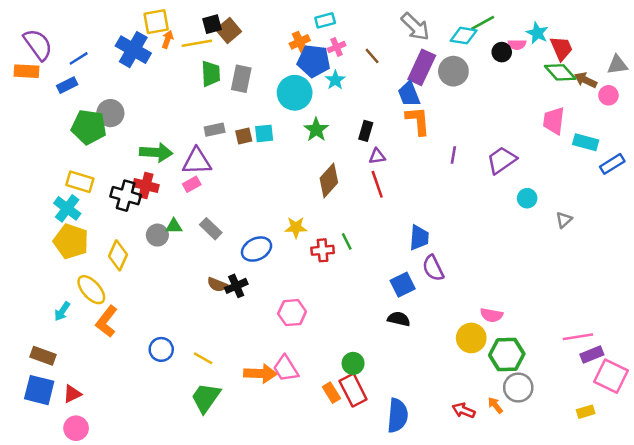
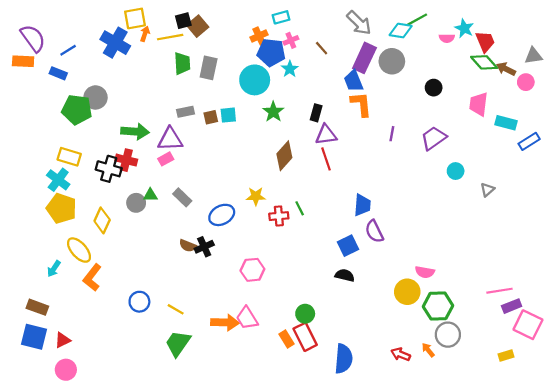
black circle: (502, 52) -> (434, 88), moved
blue rectangle: (67, 85) -> (58, 73), turned 49
purple triangle: (377, 156) -> (326, 135), size x1.5

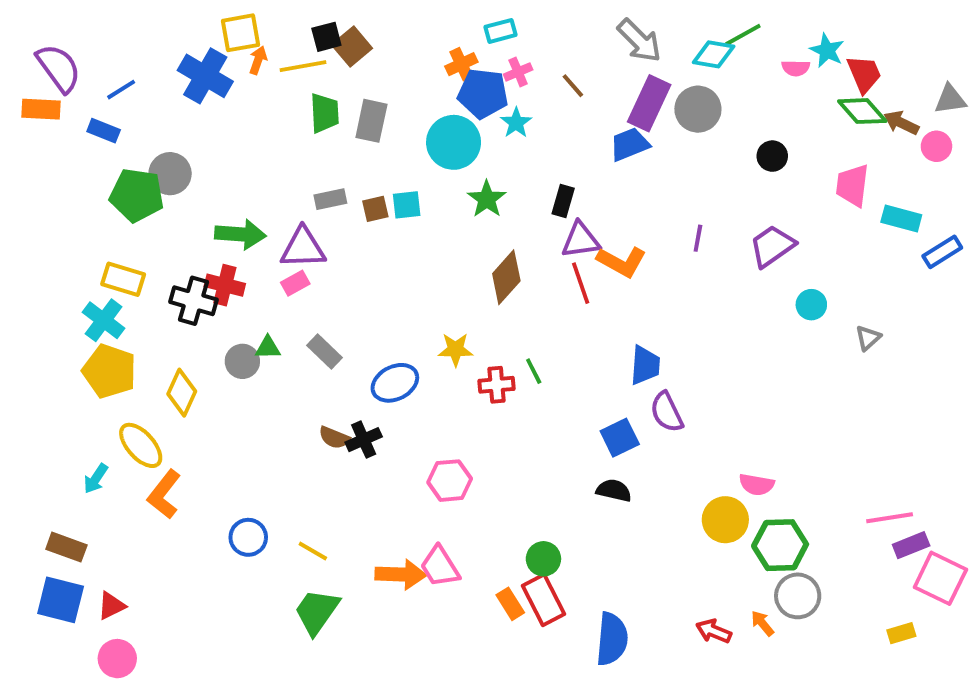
blue trapezoid: (353, 81) -> (630, 144), turned 90
orange L-shape: (361, 104) -> (622, 262), moved, turned 124

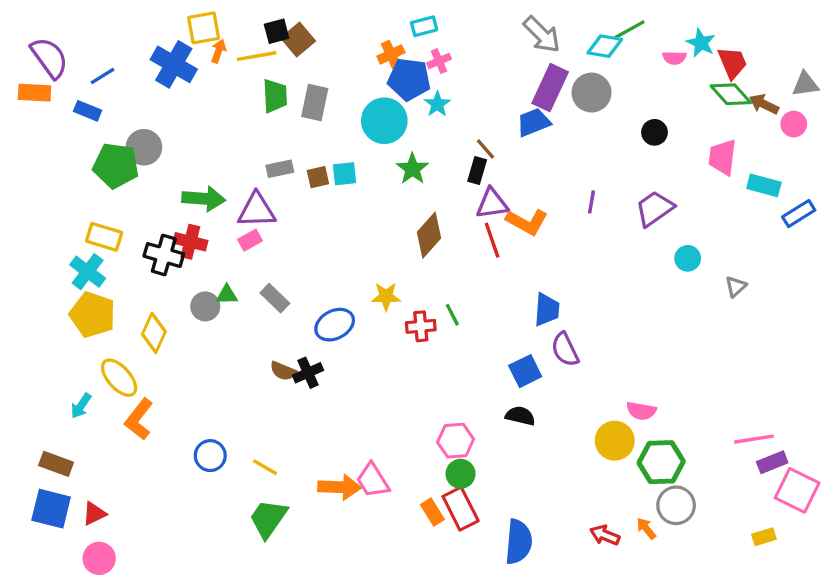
brown line: (573, 86) -> (485, 149), moved
pink hexagon: (450, 481) -> (456, 441), moved

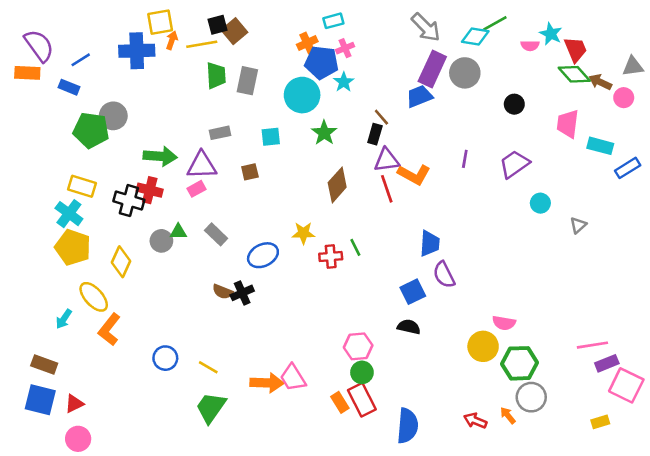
blue cross: (174, 64) -> (137, 51), turned -32
brown square: (318, 177) -> (250, 172), moved

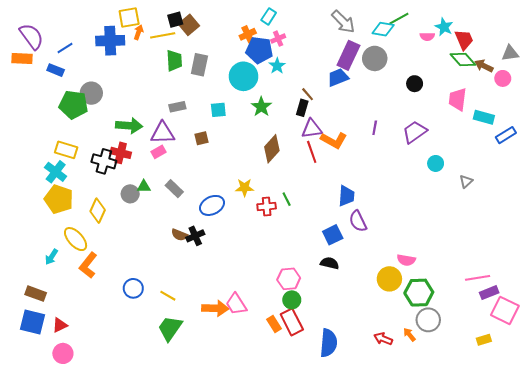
cyan rectangle: (333, 21) -> (269, 16), turned -42

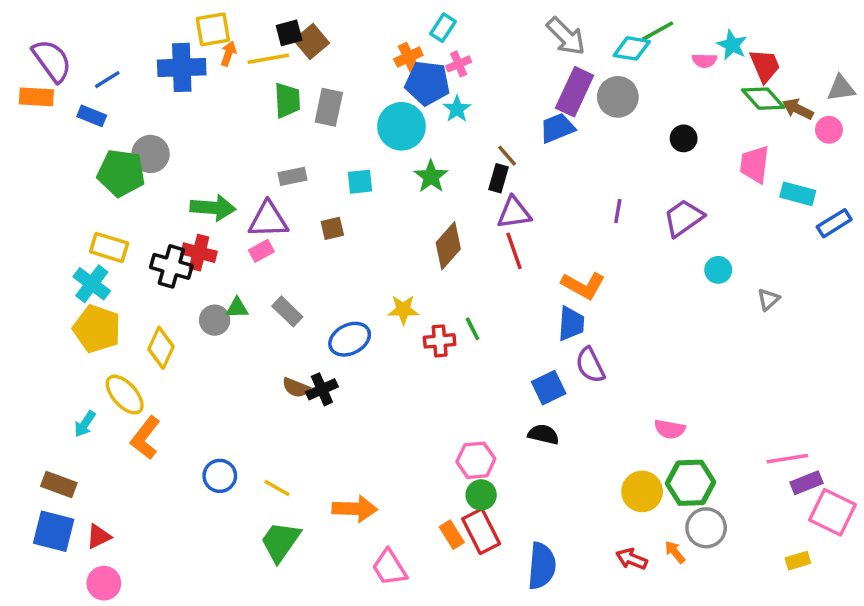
orange L-shape: (334, 140) -> (583, 286), moved
yellow circle: (389, 279) -> (642, 491), moved
pink trapezoid: (236, 304) -> (389, 568), moved

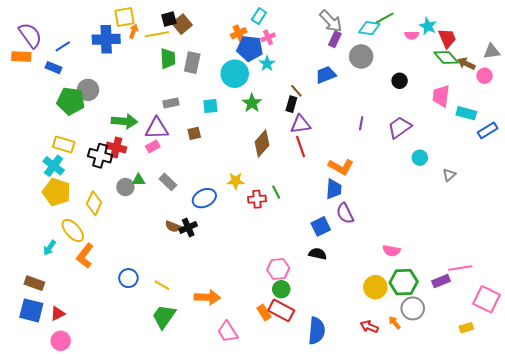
purple rectangle: (575, 92) -> (335, 39), moved, size x0.6
purple rectangle: (806, 483) -> (441, 281), moved
red rectangle: (481, 531) -> (281, 310), turned -35

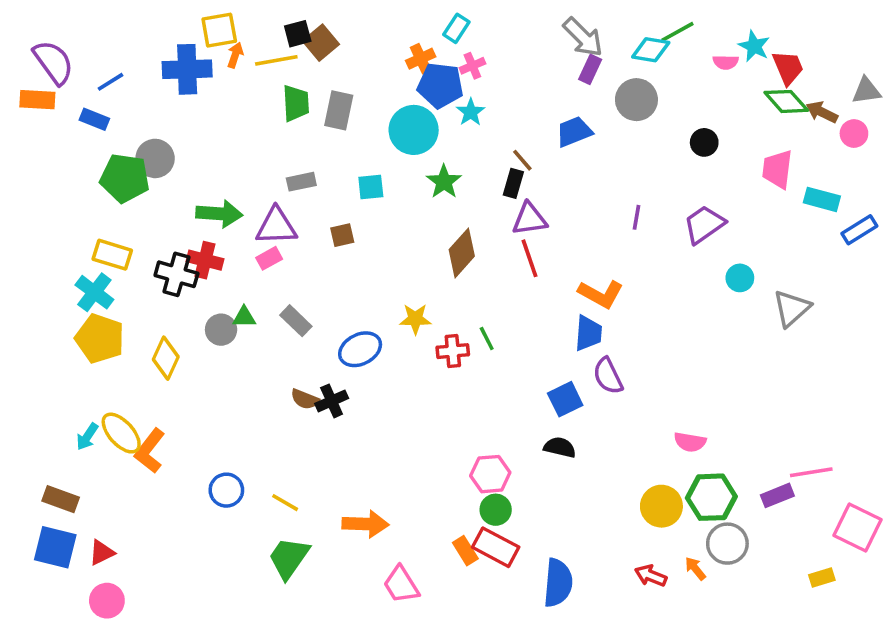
gray triangle: (449, 175) -> (792, 308), size x1.6
yellow ellipse: (73, 231) -> (121, 433), moved

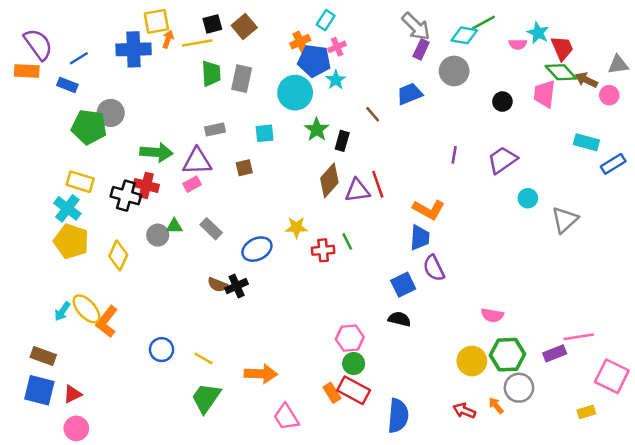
brown square: (321, 43) -> (244, 26), moved
pink trapezoid: (777, 169) -> (544, 94), moved
black rectangle: (513, 183) -> (342, 141), moved
purple triangle: (529, 219) -> (357, 191), moved

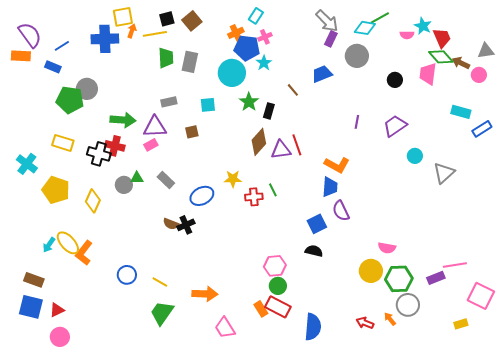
cyan cross: (67, 208) -> (27, 164), moved
yellow circle: (472, 361) -> (371, 271), moved

